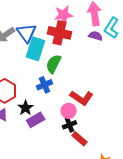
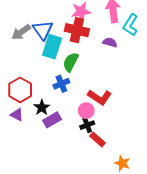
purple semicircle: (96, 36) -> (110, 42), moved

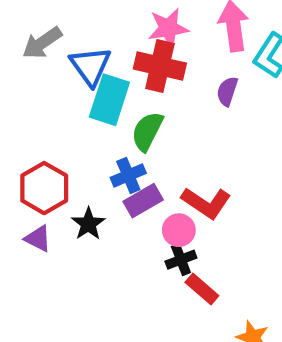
gray arrow: (21, 32) -> (42, 43), moved
purple semicircle: (110, 42) -> (227, 91), turned -88
purple rectangle: (52, 120) -> (143, 201), moved

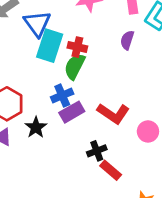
red cross: (160, 66) -> (77, 47), moved, size x0.6
pink circle: (179, 230) -> (148, 131), moved

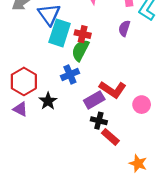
purple rectangle: (72, 112) -> (94, 100), moved
black cross: (97, 151) -> (99, 121), turned 35

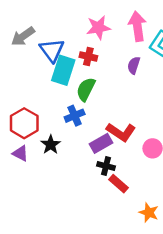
red cross: (83, 34) -> (88, 56), moved

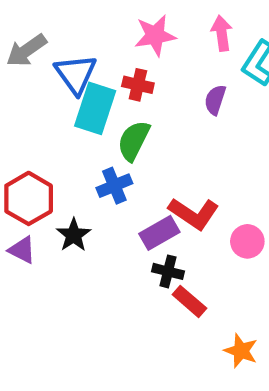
pink arrow: (137, 26) -> (222, 33), size x0.7

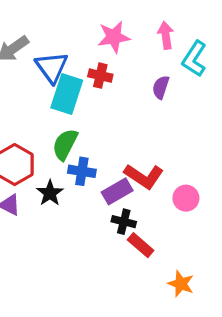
green semicircle: (134, 141) -> (65, 144), moved
blue cross: (114, 186) -> (82, 171), moved, turned 32

